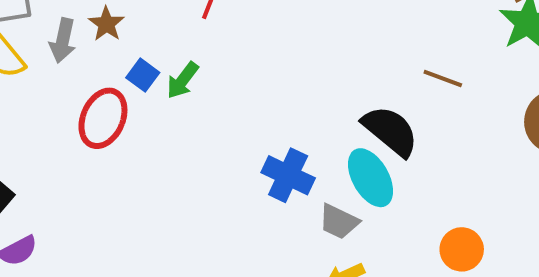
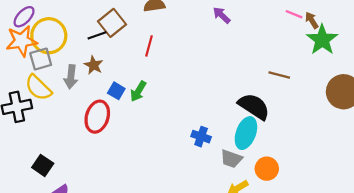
blue cross: (288, 175) -> (201, 137), size x0.7
cyan ellipse: (371, 178) -> (246, 133), turned 56
orange circle: (462, 249) -> (267, 169), moved

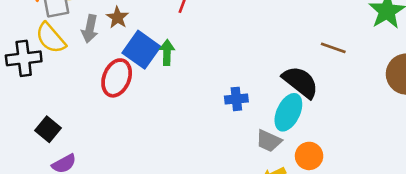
blue square: (116, 91) -> (141, 50), size x1.8
green arrow: (138, 91) -> (167, 52), turned 145
blue cross: (201, 137) -> (236, 99), moved, turned -30

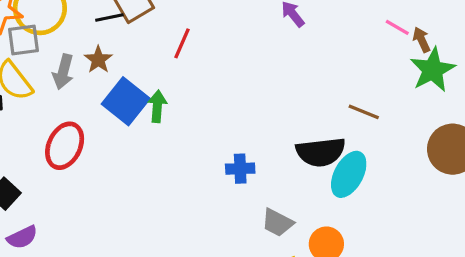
red ellipse: (117, 78) -> (65, 146), moved
black semicircle: (300, 82) -> (321, 152), turned 132
cyan ellipse: (288, 112) -> (349, 174), moved

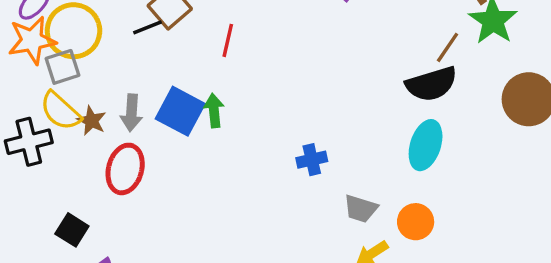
brown star: (98, 60) -> (91, 121), moved
gray arrow: (63, 72) -> (131, 113), moved
brown line: (364, 112) -> (448, 47), moved, turned -68
black semicircle: (321, 152) -> (431, 84), moved

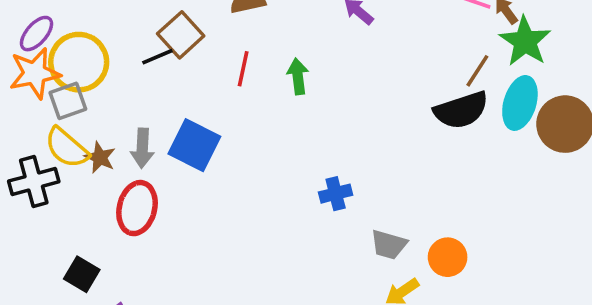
green arrow: (214, 111) -> (298, 76), moved
cyan ellipse: (426, 145) -> (520, 103), moved

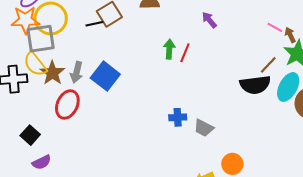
red line: (243, 69) -> (185, 53), moved
gray square: (68, 101) -> (41, 39), size x1.4
brown star: (100, 157) -> (52, 73), size x1.4
gray trapezoid: (389, 245) -> (204, 128), moved

